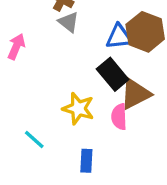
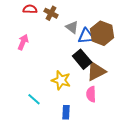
gray triangle: (69, 22) -> (72, 27), moved
pink semicircle: (119, 117) -> (91, 94), moved

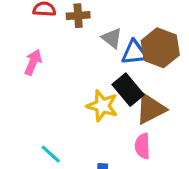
brown cross: (51, 13) -> (78, 16), turned -32
yellow star: (61, 80) -> (102, 106), moved

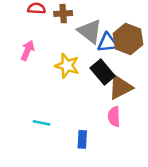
gray triangle: (112, 38) -> (90, 31), size x1.5
yellow star: (102, 106) -> (67, 66), moved
cyan line: (51, 154) -> (42, 123), turned -30

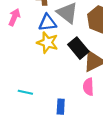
blue triangle: (108, 43) -> (47, 23), moved
pink arrow: (28, 50) -> (14, 17), moved

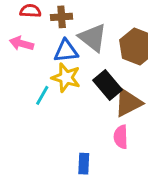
pink arrow: (14, 17) -> (22, 44), turned -98
cyan line: (25, 92) -> (42, 95), moved, turned -72

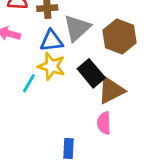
gray triangle: (93, 38) -> (77, 28), turned 40

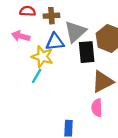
yellow star: (52, 66) -> (42, 57), moved
black rectangle: (91, 73) -> (87, 52), moved, turned 35

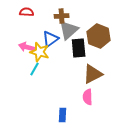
brown cross: (51, 16) -> (62, 16), moved
pink arrow: (21, 36) -> (27, 47), moved
blue triangle: (55, 42) -> (51, 39), turned -30

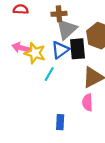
blue triangle: (51, 39) -> (60, 50), moved
cyan line: (35, 69) -> (49, 74), moved

